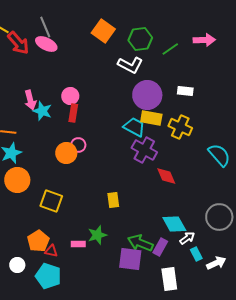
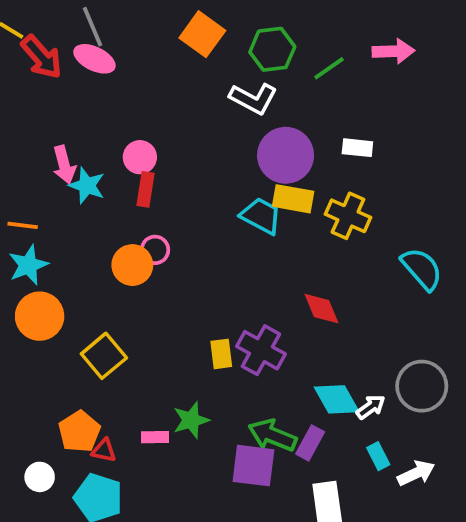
purple cross: (144, 150) -> (261, 350), moved
yellow square: (51, 201) -> (104, 356), turned 30
white arrow: (187, 238) -> (371, 407), moved

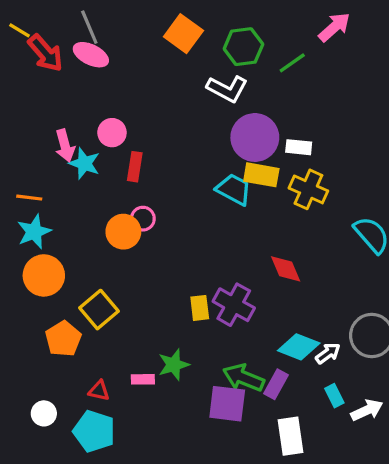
pink arrow: (393, 51) -> (334, 27), moved, turned -40
white rectangle: (357, 148) -> (299, 147), moved
pink circle: (140, 157) -> (112, 133), moved
cyan diamond: (337, 399) -> (299, 347), turned -39
orange pentagon: (79, 432) -> (63, 339), moved

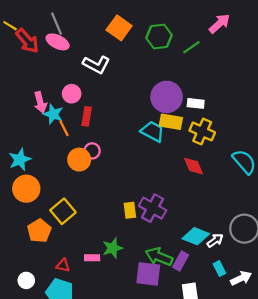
white L-shape: (227, 89) -> (96, 65), moved
orange line: (29, 198) -> (64, 128), moved, turned 56
red diamond: (286, 269) -> (194, 166), moved

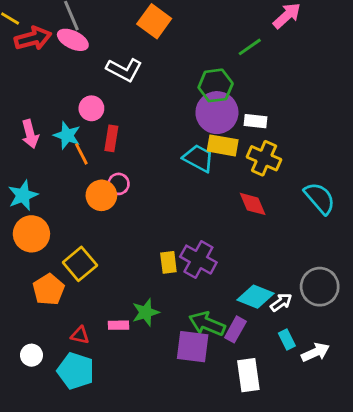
green hexagon: (159, 36) -> (216, 85), moved
red arrow: (27, 41) -> (33, 38), turned -64
pink arrow: (40, 102) -> (30, 134), moved

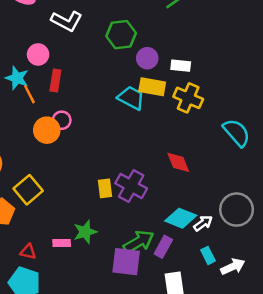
green hexagon: (216, 85) -> (121, 35), moved
purple circle: (217, 113) -> (147, 58), size x0.6
red diamond: (253, 204) -> (178, 162), moved
green arrow: (207, 324) -> (139, 242), turned 128

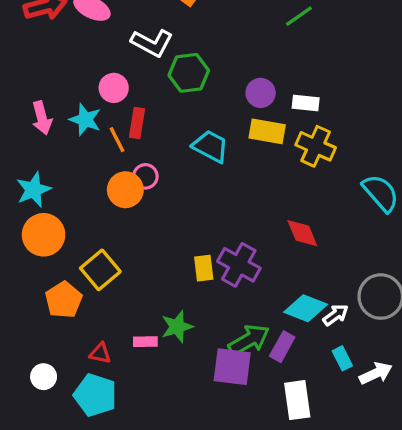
green hexagon: (121, 35) -> (189, 73), moved
orange line: (29, 94) -> (117, 140), moved
cyan trapezoid: (131, 98) -> (210, 146), moved

